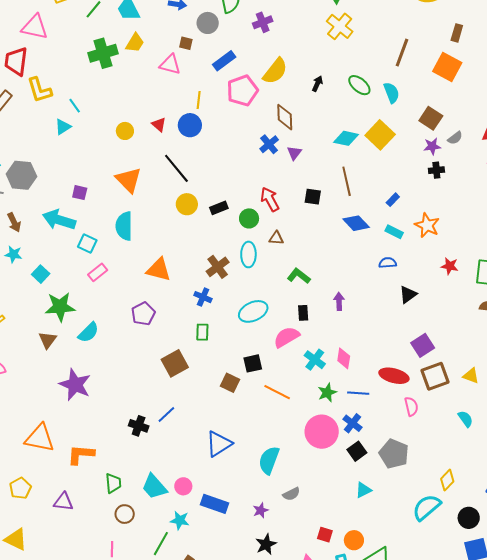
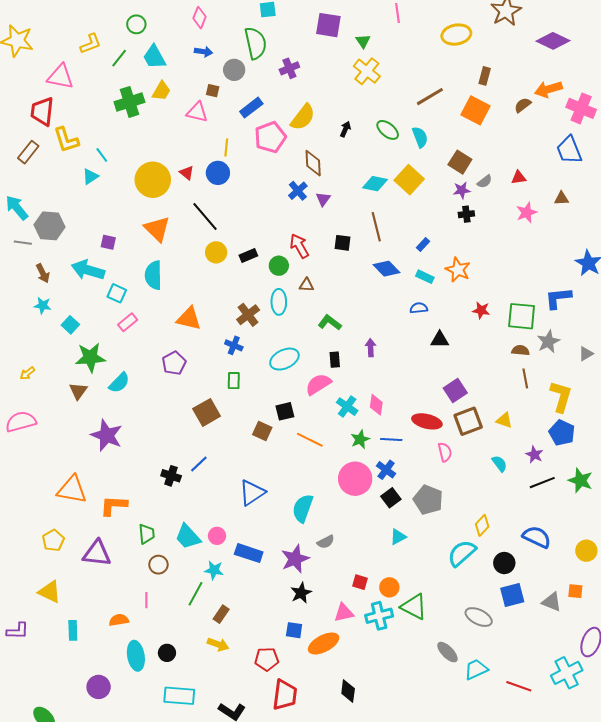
brown line: (402, 53) -> (430, 97), turned 40
yellow circle: (125, 131) -> (153, 180), size x2.0
black triangle: (408, 295) -> (440, 340), turned 36
purple triangle: (63, 502) -> (97, 553), size x1.4
purple star: (261, 510) -> (295, 559), size x1.8

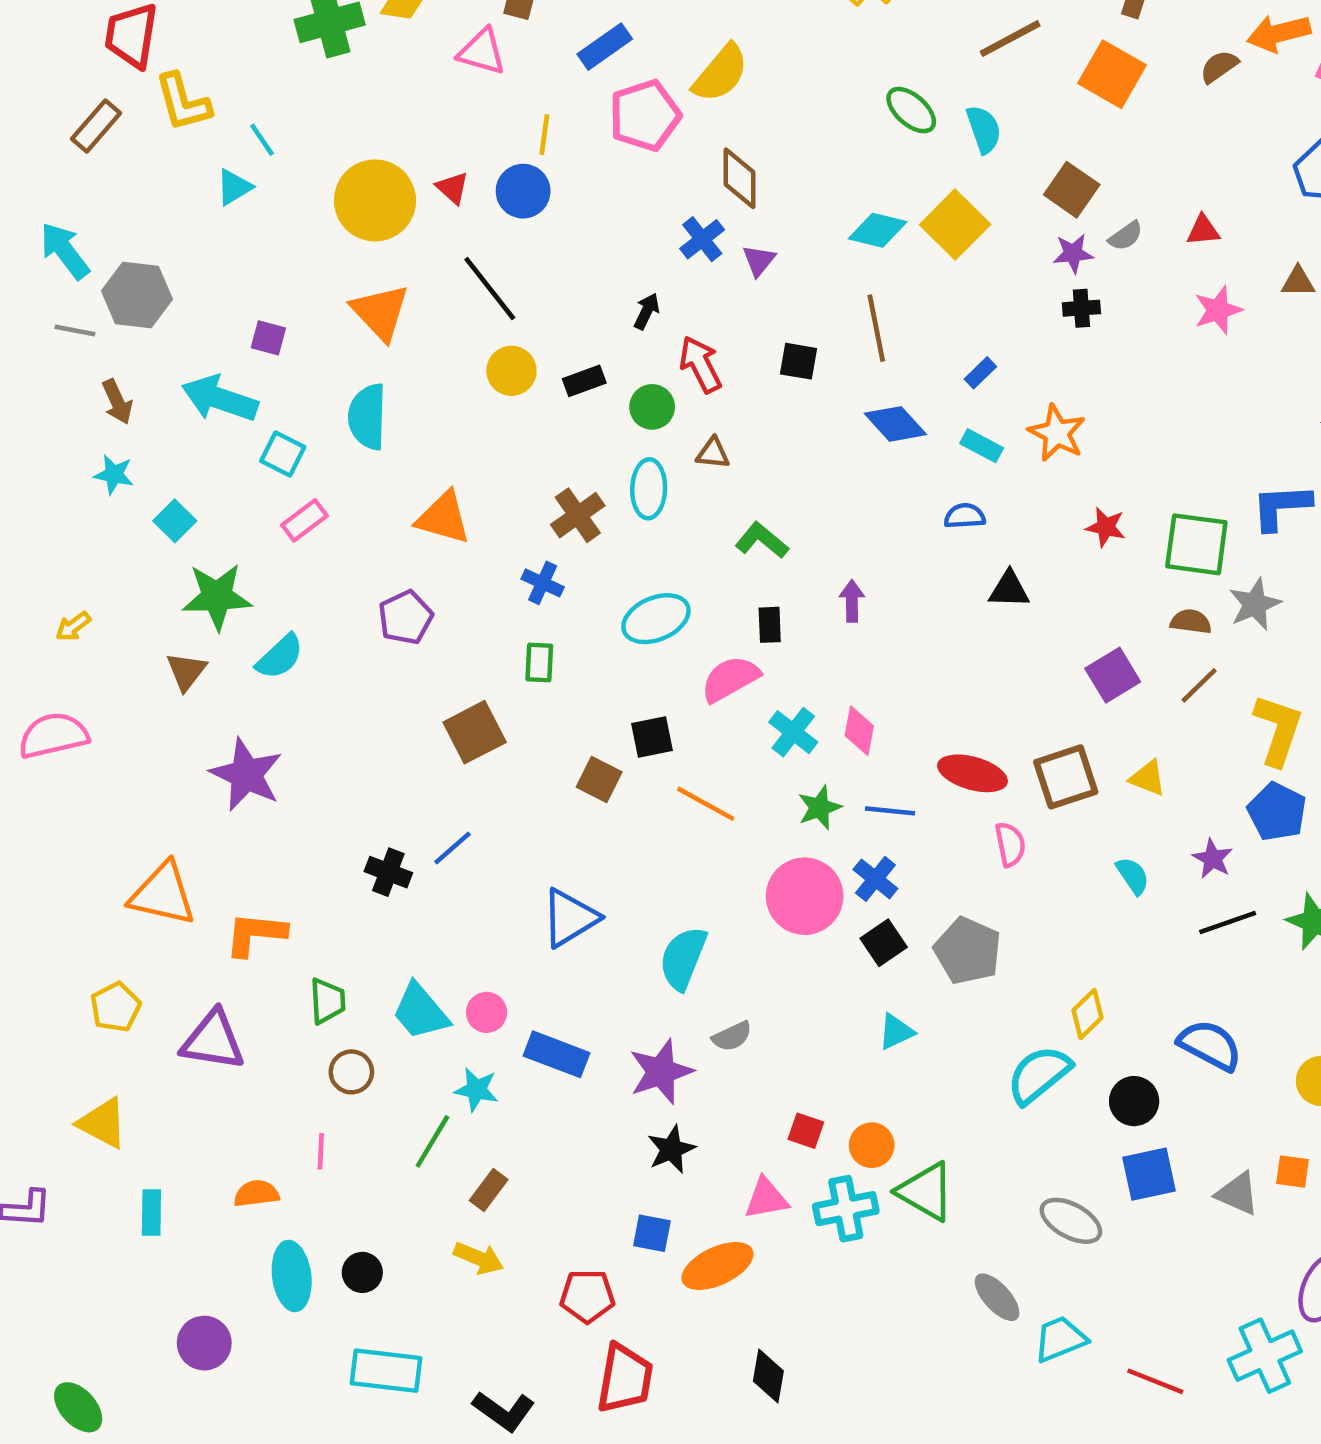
black arrow: (345, 129) -> (647, 311), moved
brown line: (525, 378) -> (1199, 685), turned 54
purple square: (455, 390) -> (1113, 675), moved

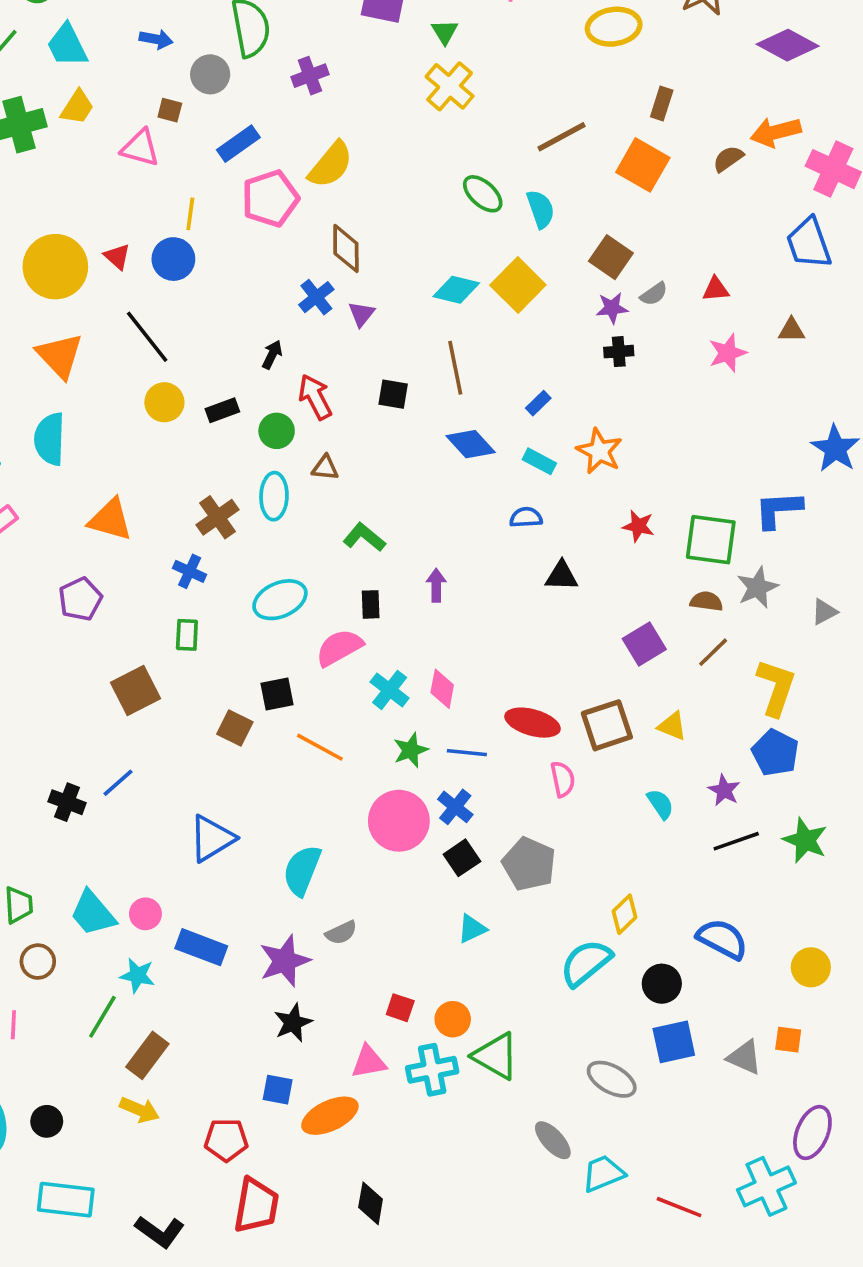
brown rectangle: (489, 1190) -> (147, 1055), size x1.4

